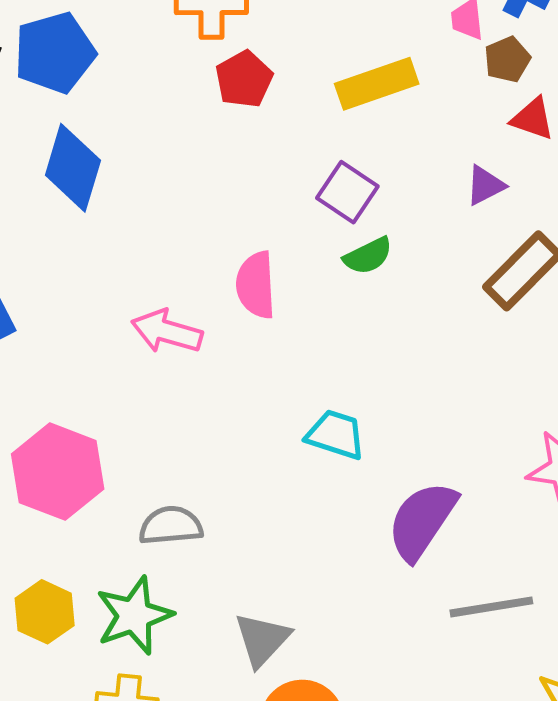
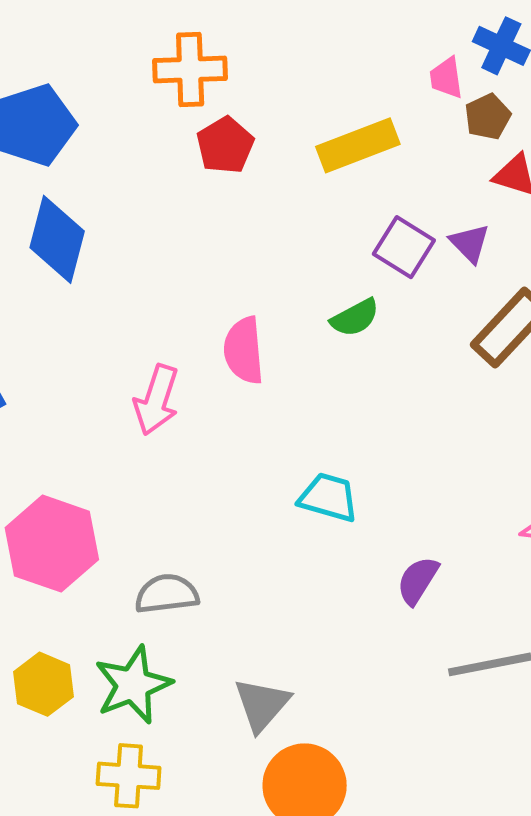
purple triangle: (485, 185) -> (470, 243), turned -45
purple square: (347, 192) -> (404, 247), moved
pink arrow: (167, 331) -> (156, 400), turned -86
purple semicircle: (422, 521) -> (418, 581), size x0.6

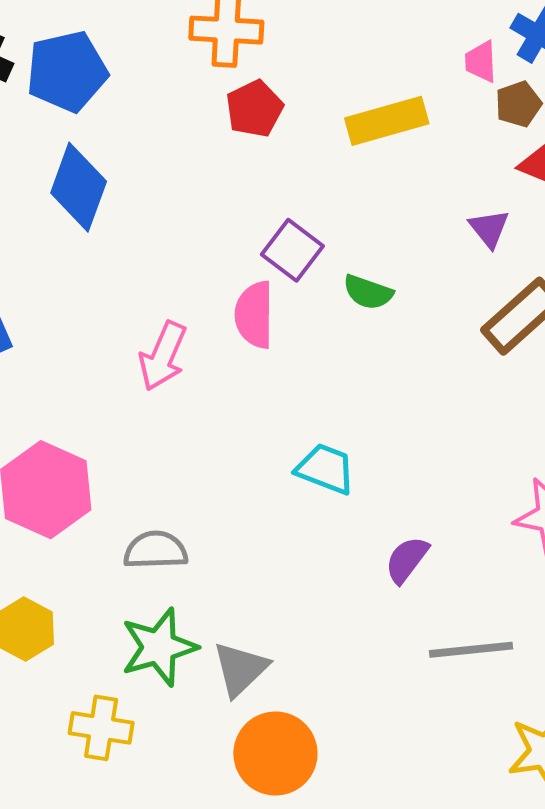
purple square: (404, 247) -> (292, 250), moved
green semicircle: (355, 318) -> (368, 292), turned 42
green star: (133, 685) -> (159, 647), moved

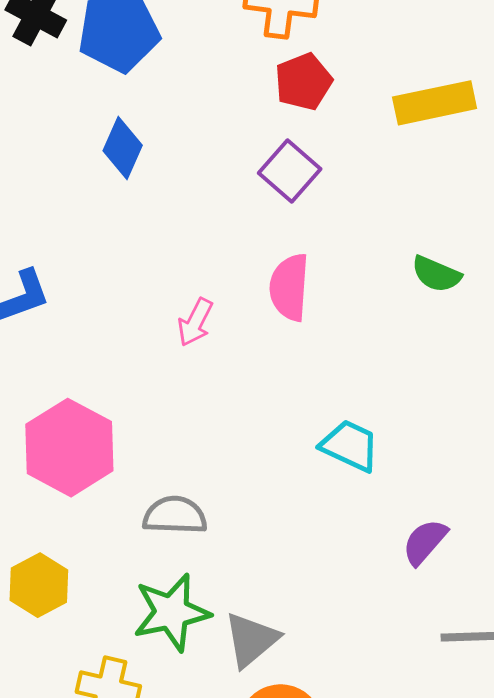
blue diamond: (79, 187) -> (123, 148), size x0.7
purple square: (292, 250) -> (290, 171), moved
green semicircle: (368, 292) -> (436, 274), moved
pink arrow: (163, 356) -> (195, 322), size x0.7

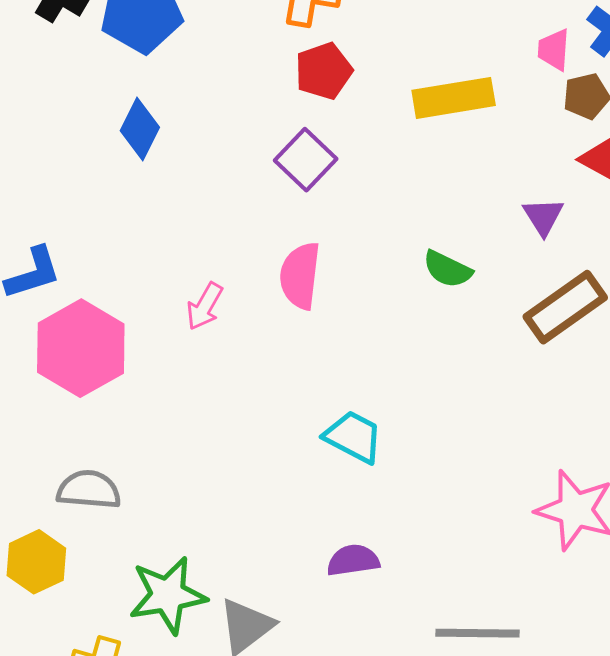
pink hexagon: (69, 448) -> (81, 348), moved
gray semicircle: (175, 515) -> (89, 490), moved
purple semicircle: (425, 542) -> (353, 560), moved, turned 38

